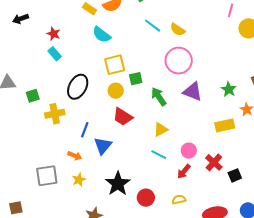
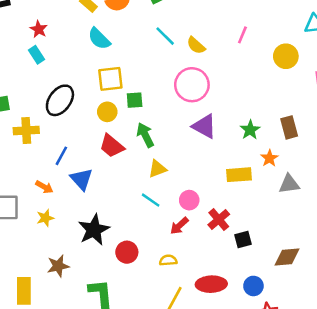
pink line: (231, 10) -> (242, 35), moved
green arrow: (159, 97) -> (145, 135), moved
blue triangle: (103, 146) -> (81, 179), turned -30

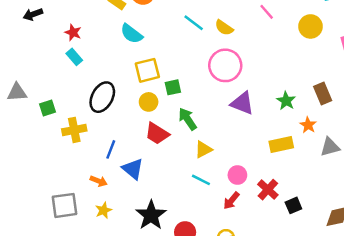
pink line: (242, 35) -> (267, 12), turned -56

